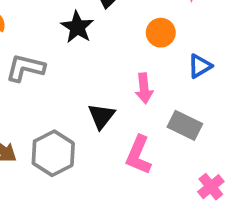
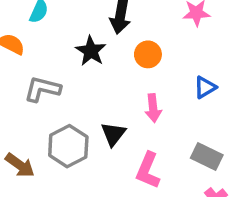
orange circle: (161, 33) -> (148, 54), moved
gray rectangle: (185, 125) -> (207, 157), moved
gray hexagon: (53, 153) -> (68, 146), moved

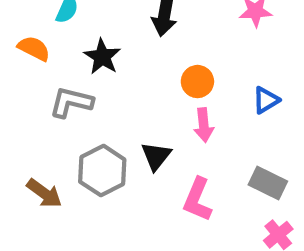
black star: (91, 51) -> (102, 57), moved
orange circle: (148, 54) -> (197, 82), moved

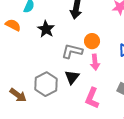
gray L-shape: (71, 102) -> (72, 51), moved

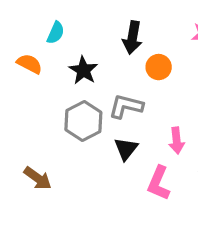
orange circle: (92, 41) -> (159, 67), moved
pink arrow: (95, 62) -> (177, 141), moved
gray hexagon: (46, 84) -> (83, 121), moved

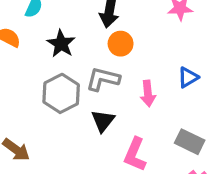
orange circle: (159, 67) -> (121, 44), moved
pink arrow: (177, 141) -> (148, 93), moved

